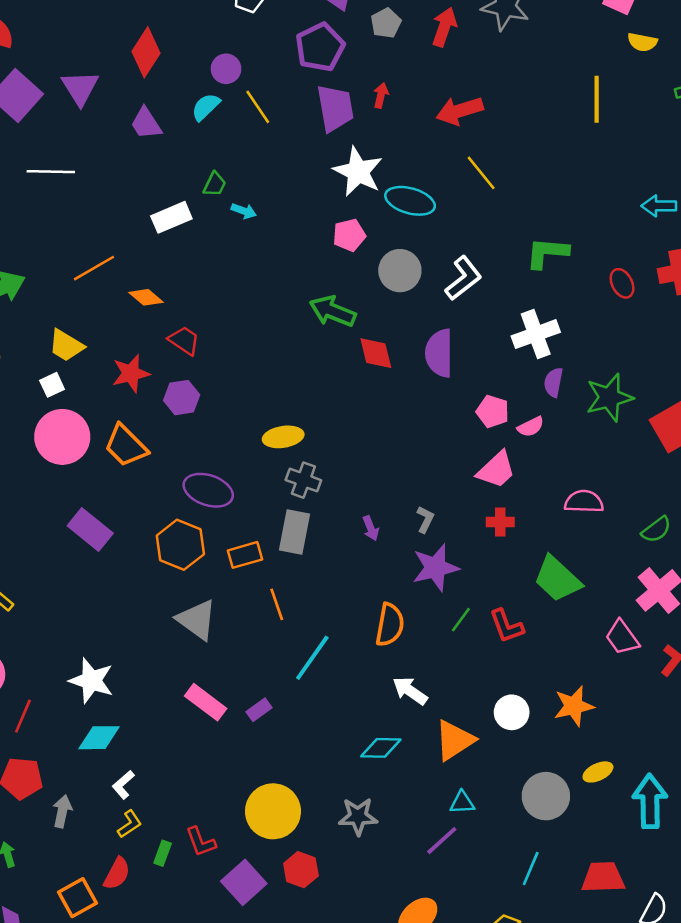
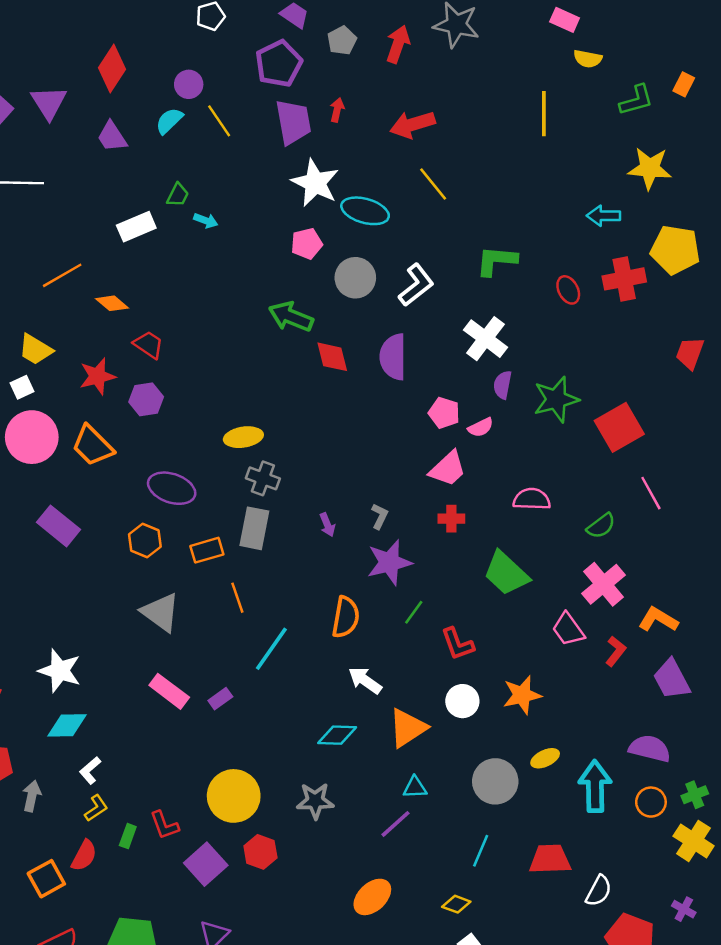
white cross: (536, 334) -> (485, 339), turned -33
orange hexagon: (180, 545) -> (145, 541), size x0.7
red L-shape: (507, 626) -> (458, 644), moved

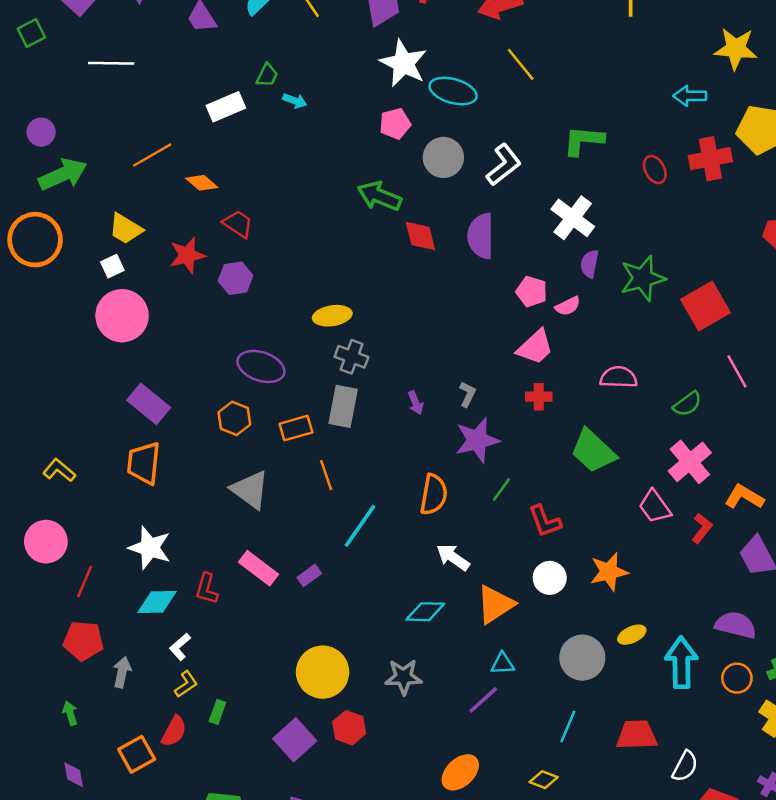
orange trapezoid: (93, 446) -> (144, 463), moved, turned 51
red L-shape: (164, 825) -> (207, 589), moved, turned 36

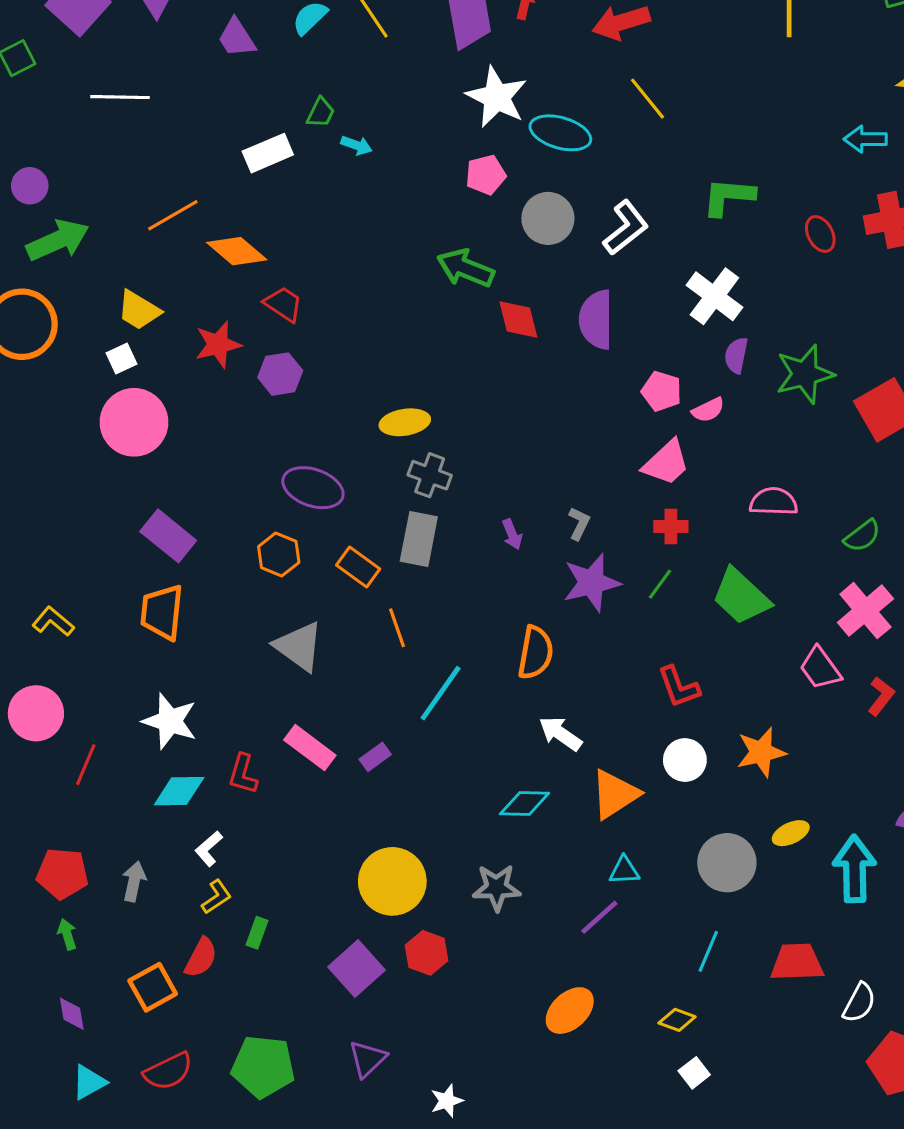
orange diamond: (202, 183) -> (237, 251), size x1.4
orange rectangle: (296, 428) -> (358, 567), turned 52
green line: (501, 490) -> (660, 584), moved
red pentagon: (83, 641) -> (62, 874), moved

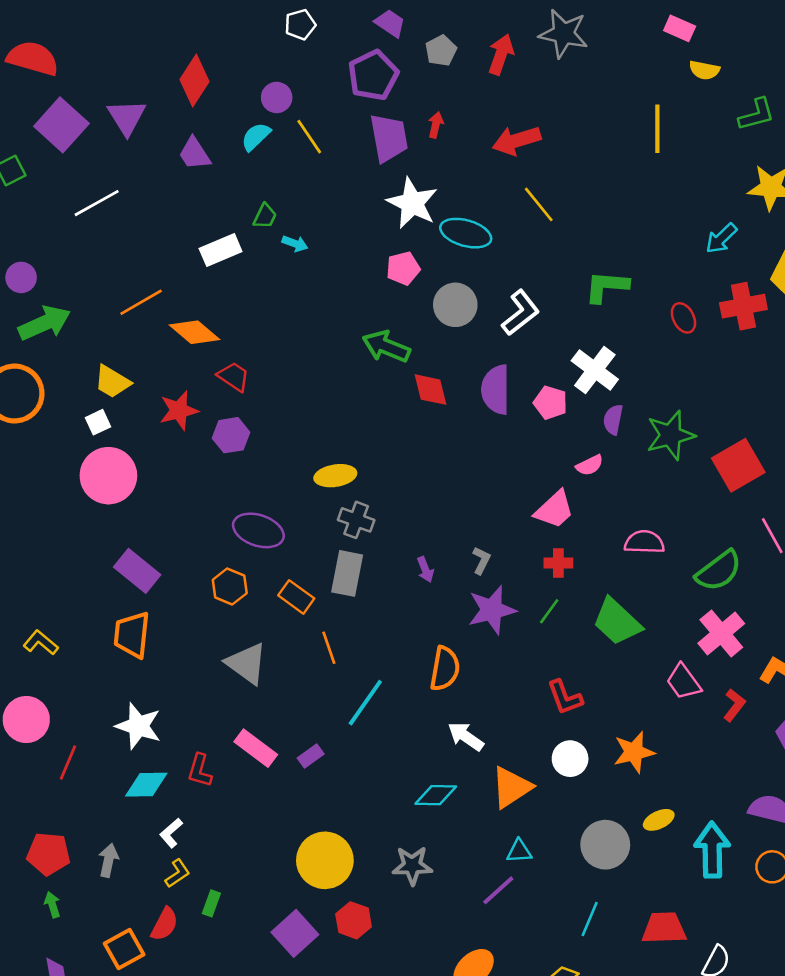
white line: (120, 97) -> (97, 203), turned -30
cyan arrow: (865, 139) -> (721, 238), turned -44
pink pentagon: (662, 391) -> (550, 403), moved
green semicircle: (862, 536) -> (719, 571), size x1.5

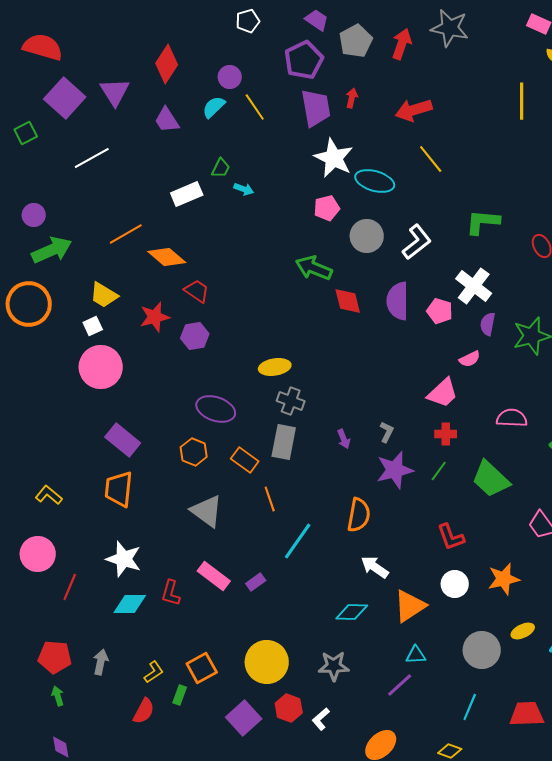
gray pentagon: (441, 51) -> (356, 41), size x1.4
white L-shape: (171, 833) -> (321, 719), moved
orange square: (124, 949) -> (202, 668), moved

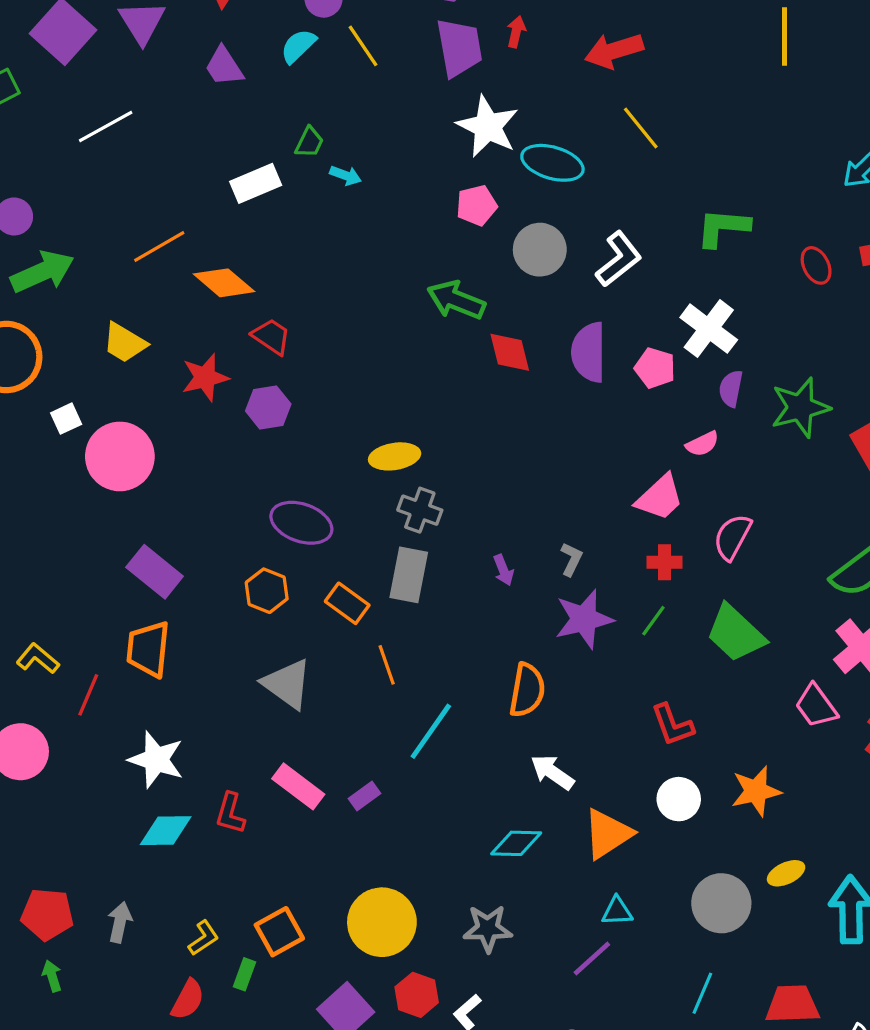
white square: (93, 326) -> (66, 419), moved
pink semicircle: (512, 418) -> (732, 537), moved, turned -64
red line: (70, 587) -> (88, 695), moved

